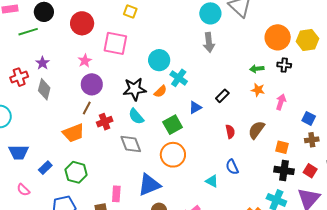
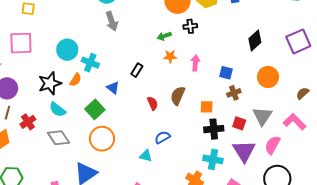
blue triangle: (195, 107) -> (113, 88), turned -40
blue semicircle: (232, 167) -> (162, 137), turned 98

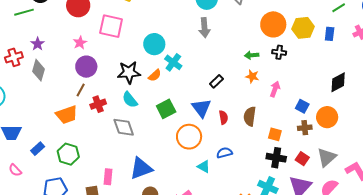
orange circle: (268, 77) -> (327, 117), moved
blue triangle: (113, 88) -> (201, 108), moved, size x1.5
brown semicircle: (178, 96) -> (250, 116), turned -30
orange circle: (102, 139) -> (189, 137), moved

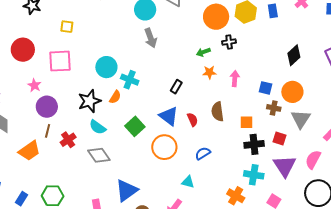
orange trapezoid: (67, 115) -> (29, 151), moved
brown cross: (305, 128) -> (274, 108), turned 32
gray triangle: (327, 157) -> (301, 119), moved
cyan triangle: (204, 167) -> (188, 182), moved

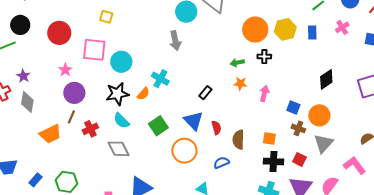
gray arrow: (151, 38) -> (175, 41), moved
cyan circle: (106, 67) -> (121, 62), moved
brown semicircle: (218, 112) -> (238, 140), moved

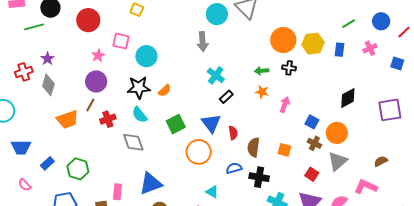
pink square: (94, 50) -> (121, 41), size x0.7
pink star: (65, 70) -> (98, 56), moved
cyan cross: (160, 79) -> (216, 75), moved
black cross: (273, 161) -> (259, 177), moved
pink L-shape: (354, 165) -> (366, 187), turned -35

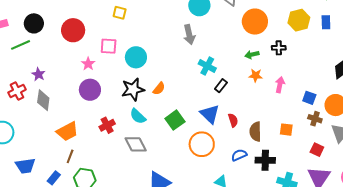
orange circle: (283, 40) -> (255, 22), moved
brown line: (90, 105) -> (70, 156), moved

